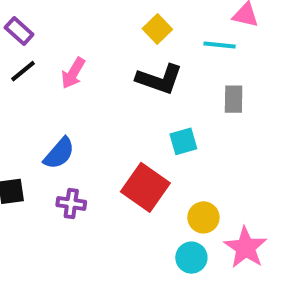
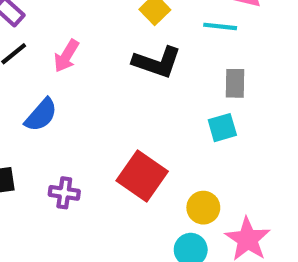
cyan square: (183, 141) -> (222, 128), moved
blue semicircle: (59, 153) -> (41, 115), moved

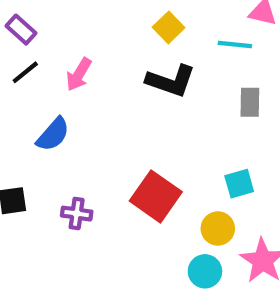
cyan square: (222, 128) -> (239, 184), moved

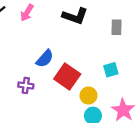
blue semicircle: (53, 134) -> (45, 59), moved
yellow circle: (218, 229) -> (88, 96), moved

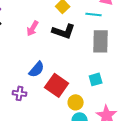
pink arrow: (27, 13) -> (33, 28), moved
gray rectangle: (116, 27) -> (101, 41), size x1.6

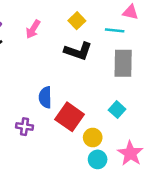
pink arrow: (33, 28) -> (33, 29), moved
blue semicircle: (37, 69) -> (45, 97), turned 138
cyan square: (96, 79) -> (117, 110), turned -32

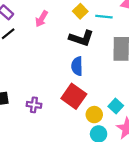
cyan line: (115, 30) -> (104, 17), moved
blue semicircle: (45, 97) -> (77, 66), moved
cyan square: (117, 110) -> (116, 106), moved

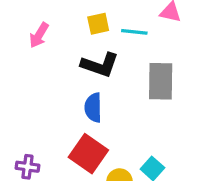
yellow square: (80, 11) -> (98, 24), turned 32

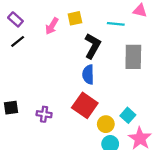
yellow square: (98, 24) -> (75, 18), moved
black L-shape: (100, 65) -> (93, 46), turned -80

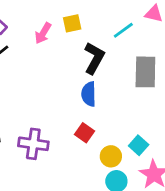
cyan line: (116, 24) -> (123, 30), turned -42
red square: (85, 105) -> (85, 133), size x0.6
purple cross: (44, 114) -> (33, 144), size x1.5

